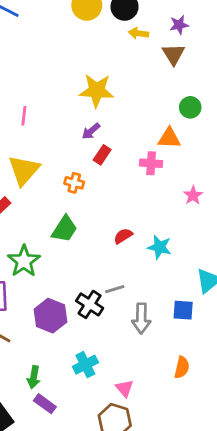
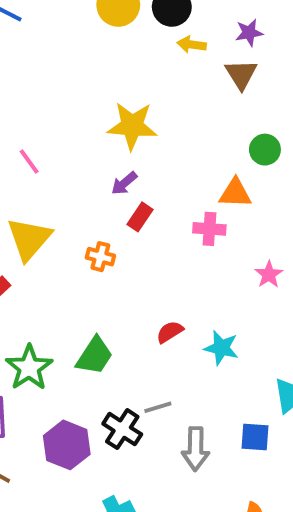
pink line: (24, 116) -> (29, 161), turned -42
green trapezoid: (64, 229) -> (94, 356), moved

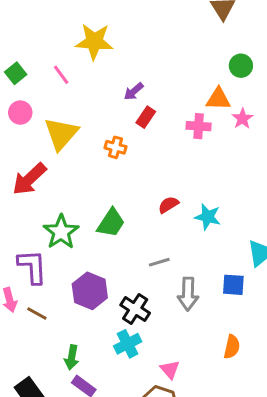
yellow star: (132, 126) -> (94, 42), moved
pink star: (269, 274) -> (242, 119), moved
black cross: (122, 429) -> (135, 309), moved

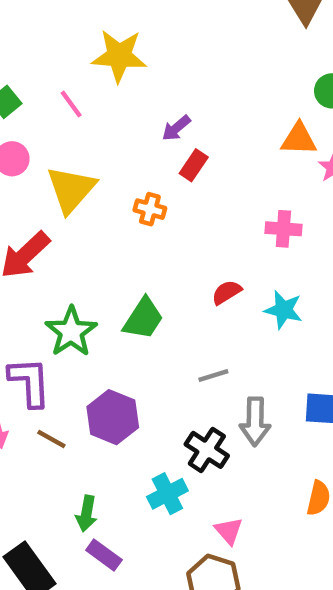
pink cross: (199, 126) -> (283, 229), moved
black cross: (135, 309) -> (207, 450), moved
brown line: (37, 314) -> (51, 439), moved

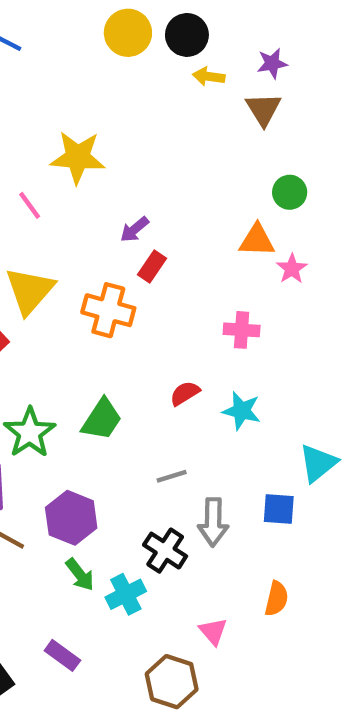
orange cross: (150, 209) -> (108, 310), size x1.6
green arrow: (86, 513) -> (80, 575), moved, turned -48
pink triangle: (229, 531) -> (213, 631), moved

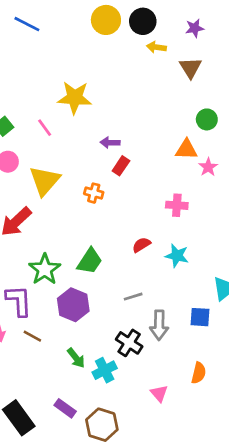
purple star: (272, 63) -> (195, 28), moved
purple arrow: (135, 229) -> (110, 143), turned 42
orange cross: (108, 310) -> (94, 193), size x0.6
purple hexagon: (71, 518) -> (73, 305), moved
brown hexagon: (172, 682) -> (102, 425), moved

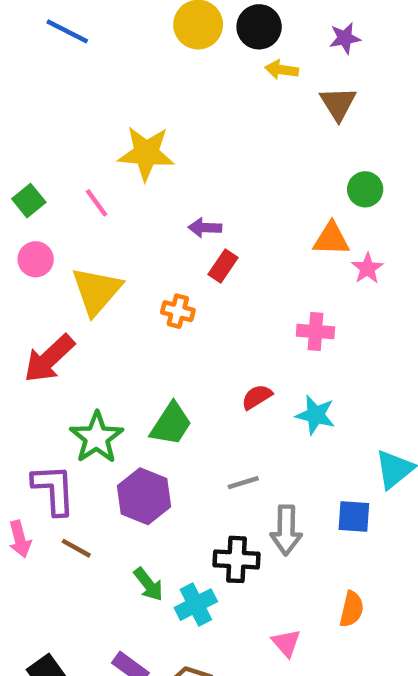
black cross: (129, 343) -> (236, 559), turned -30

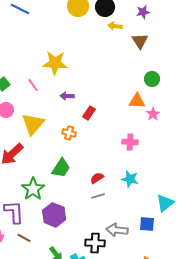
purple arrow: (205, 228) -> (67, 96), moved
red semicircle: (257, 397) -> (97, 178), moved
green trapezoid: (171, 424) -> (61, 168), moved
gray line: (243, 483) -> (98, 196), moved
gray arrow: (286, 530) -> (117, 230), turned 95

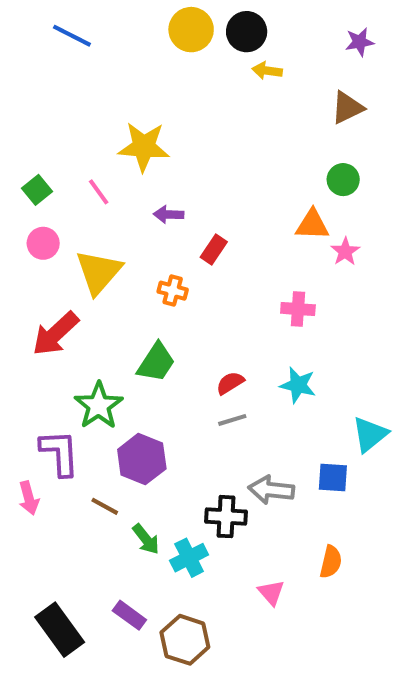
purple star: (143, 12) -> (360, 42), moved
brown triangle: (140, 41) -> (347, 108), moved, turned 36
brown line: (24, 238) -> (105, 506), moved

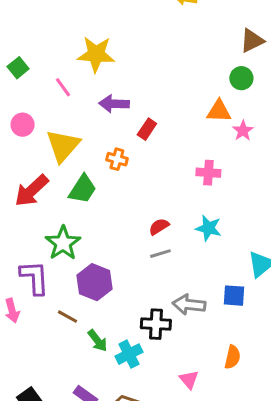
brown triangle: (347, 108) -> (252, 41), moved
green square: (37, 190) -> (18, 68), moved
purple arrow: (168, 215) -> (114, 104), size x1.4
green trapezoid: (156, 362) -> (82, 189), moved

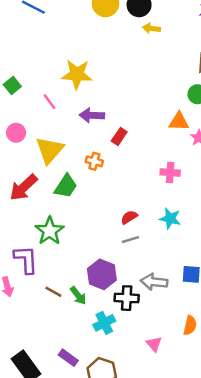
purple hexagon: (94, 282) -> (102, 274), moved
green arrow: (97, 341) -> (78, 296), moved

